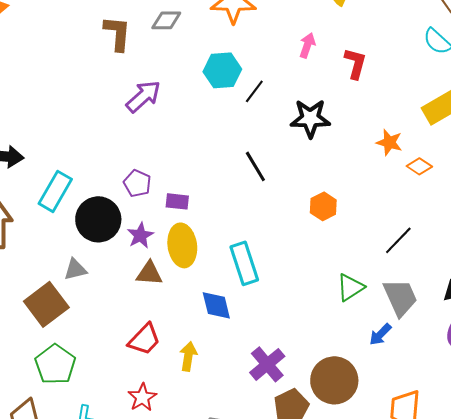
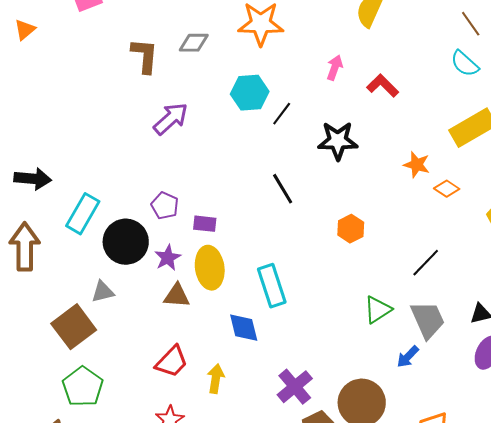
red L-shape: (355, 63) -> (383, 86), turned -60

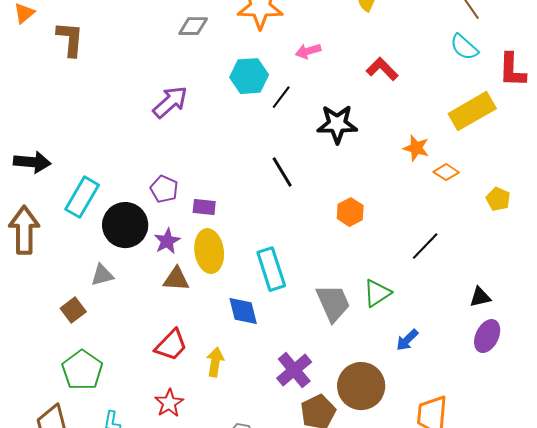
brown L-shape: (145, 56) -> (70, 39), moved
pink arrow: (335, 68) -> (308, 51), moved, turned -125
gray trapezoid: (428, 320) -> (333, 303), moved
brown square: (74, 327) -> (73, 310), size x0.6

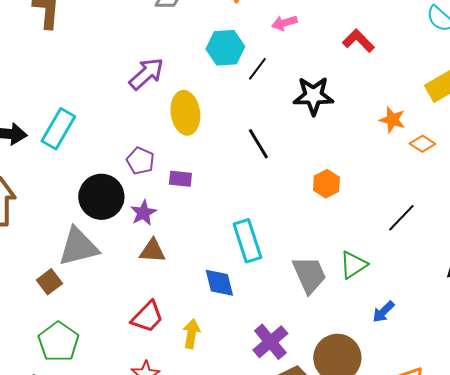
cyan rectangle: (82, 197) -> (58, 129), moved
yellow ellipse: (209, 251) -> (185, 113), moved
gray triangle: (102, 275) -> (78, 247), size x1.8

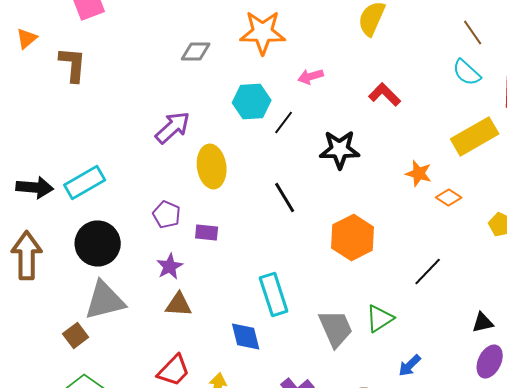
cyan rectangle: (58, 129) -> (85, 182), turned 30
orange hexagon: (326, 184) -> (353, 237), size x1.6
black circle: (101, 197) -> (98, 243), moved

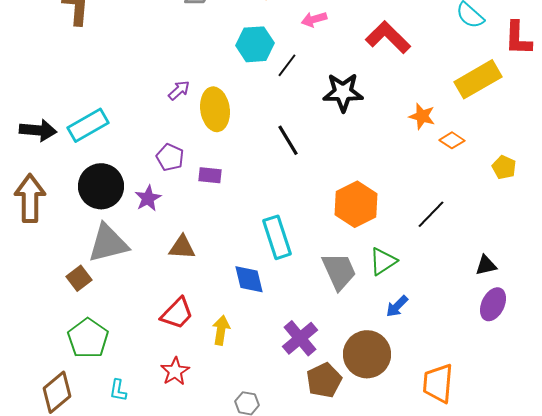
red L-shape: (385, 94) -> (388, 37), size x1.4
purple arrow: (173, 127) -> (179, 90), moved, size x0.6
orange hexagon: (353, 237) -> (356, 204), moved
purple star: (170, 266) -> (148, 198), moved
blue arrow: (410, 365) -> (397, 306), moved

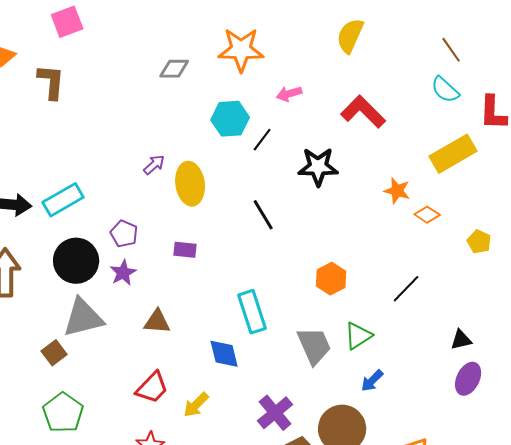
purple pentagon: (170, 157) -> (124, 234), moved
orange hexagon: (356, 204) -> (331, 279), size x0.7
yellow arrow: (221, 330) -> (196, 405), turned -144

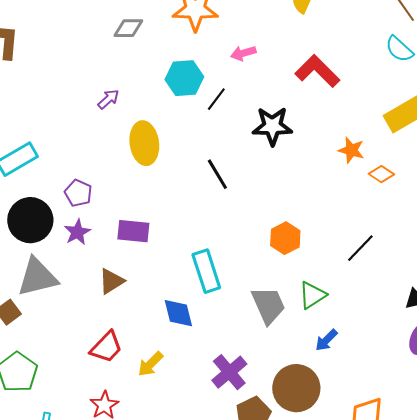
purple arrow: (154, 165) -> (108, 99), moved
purple rectangle: (185, 250) -> (133, 231), moved, size x1.4
brown triangle: (157, 322) -> (111, 281), turned -36

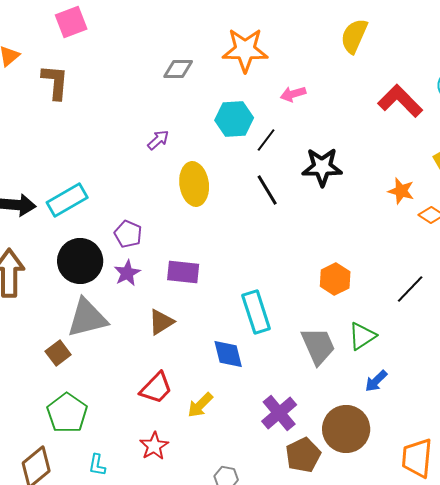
red L-shape: (317, 71) -> (400, 101), moved
black line: (217, 174) -> (267, 190), moved

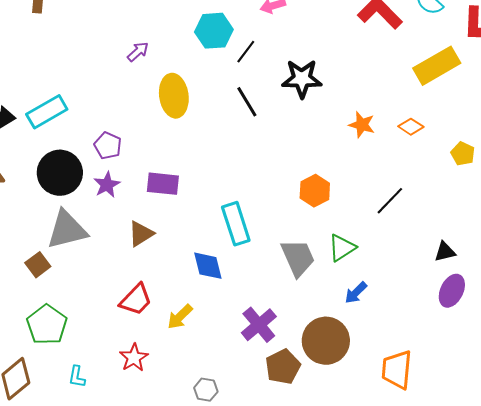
orange star: (401, 191) -> (362, 125), moved

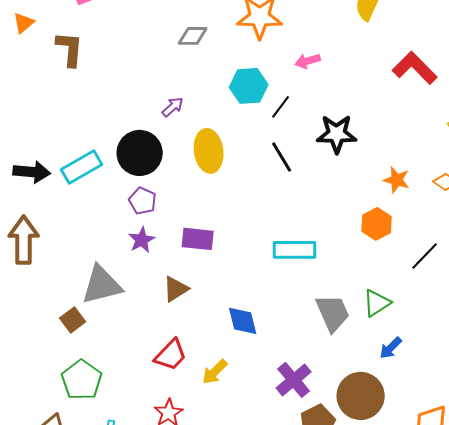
black circle: (60, 173) -> (140, 153), moved
orange hexagon: (315, 191) -> (377, 224), moved
cyan rectangle: (236, 224) -> (295, 250), moved, turned -72

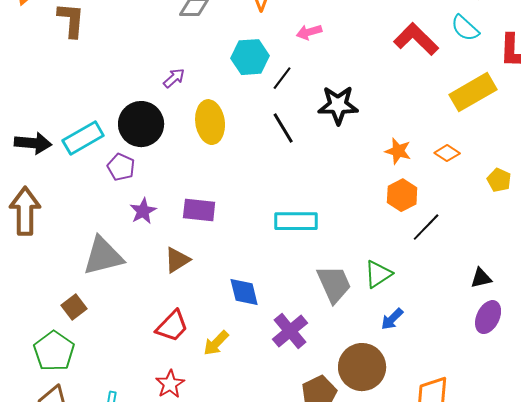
purple pentagon: (143, 201) -> (121, 167), moved
orange hexagon: (377, 224) -> (402, 195), moved
brown square: (73, 320) -> (74, 307), moved
green pentagon: (82, 380) -> (54, 351), moved
purple cross: (294, 380) -> (290, 331), moved

